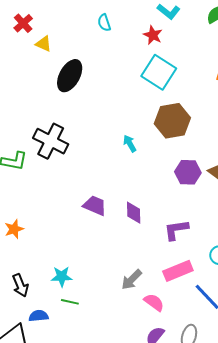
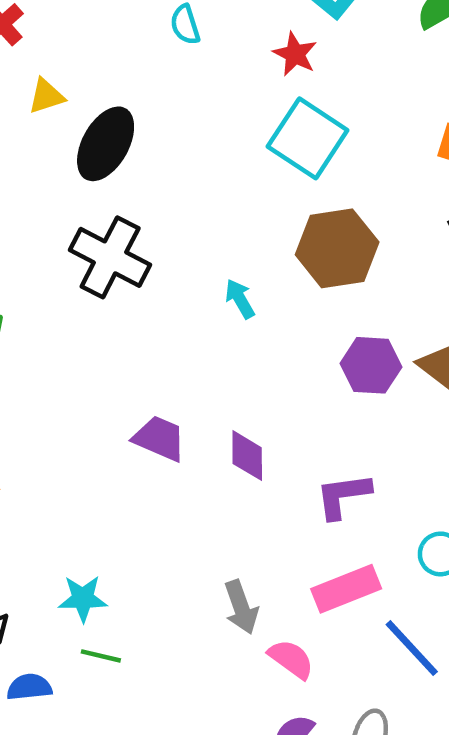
yellow triangle: (44, 44) -> (46, 96), moved, turned -42
black cross: (51, 141) -> (110, 257), moved
gray arrow: (132, 280) -> (241, 607), turned -65

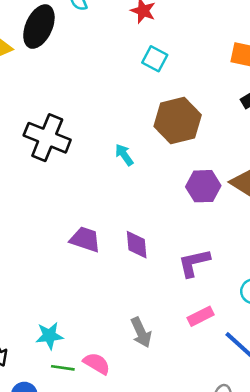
cyan square: (308, 138) -> (155, 59), size x0.6
black ellipse: (106, 144) -> (39, 27), moved
pink rectangle: (346, 589) -> (201, 316), size x0.7
pink semicircle: (291, 659) -> (97, 364), moved

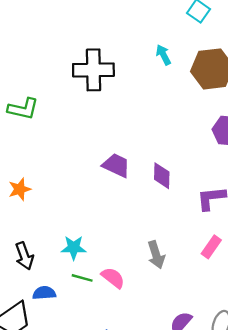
black cross: (47, 138) -> (93, 70), turned -30
cyan arrow: (124, 155) -> (163, 55), moved
pink rectangle: (201, 316) -> (211, 247), turned -35

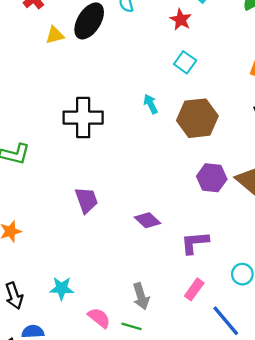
purple trapezoid: (116, 165) -> (86, 200), moved, turned 44
purple diamond: (162, 176) -> (147, 220), turned -50
green line: (82, 278) -> (132, 326), moved

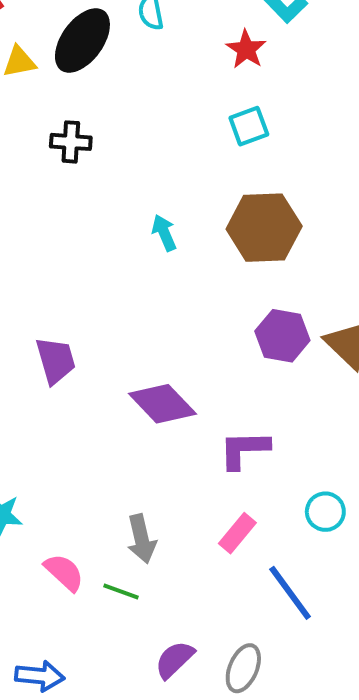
cyan square: (185, 62) -> (249, 126), turned 30
cyan arrow: (151, 104) -> (164, 233), moved
black cross: (83, 118) -> (71, 142), moved, size x0.6
purple diamond: (147, 220) -> (162, 404), size x1.4

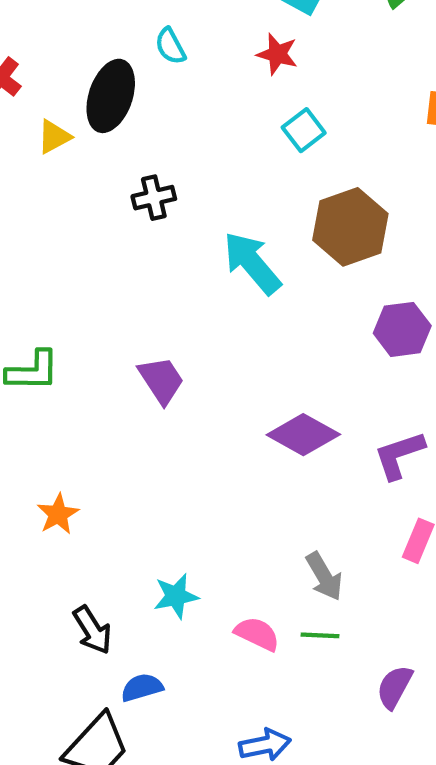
black cross: (71, 142) -> (154, 198), moved
cyan arrow: (164, 233) -> (252, 263), size x1.8
purple trapezoid: (56, 360) -> (161, 380), moved

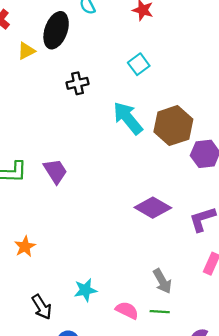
cyan square: (304, 130) -> (139, 64), moved
brown hexagon: (350, 227) -> (173, 126), moved
purple trapezoid: (161, 380) -> (55, 171), moved

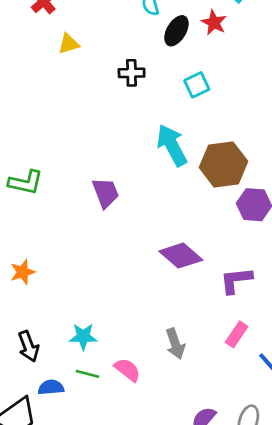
black ellipse: (56, 30) -> (176, 31), moved, size x0.7
black cross: (77, 83) -> (132, 73), moved
purple trapezoid: (55, 171) -> (106, 193), moved
green line: (160, 312) -> (88, 374), moved

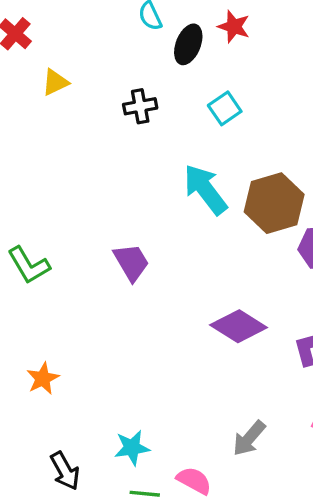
green L-shape: (26, 182) -> (29, 265), turned 56
gray arrow: (175, 344) -> (249, 438), turned 68

